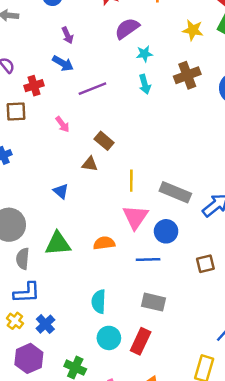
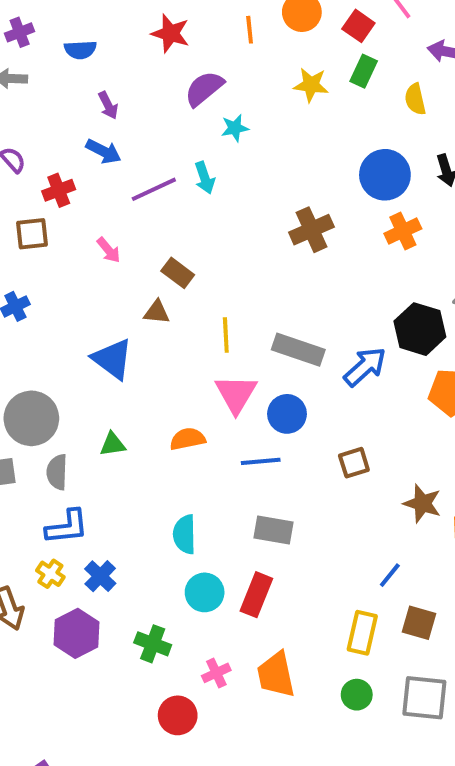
brown cross: (187, 75) -> (311, 230), moved
cyan arrow: (145, 84) -> (205, 178), moved
blue triangle: (61, 191) -> (112, 359), size x1.6
green triangle: (58, 244) -> (113, 444), size x0.6

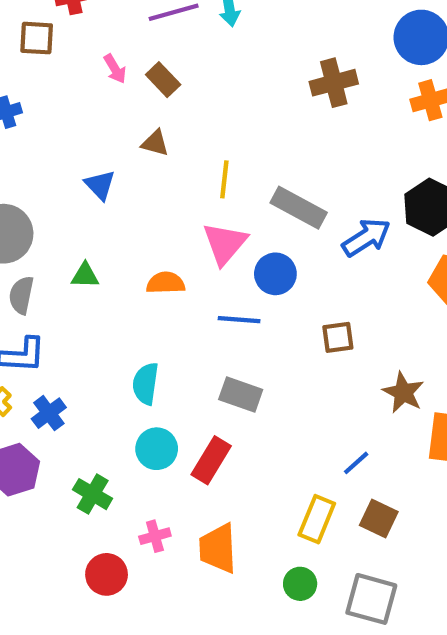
brown rectangle: (178, 273) -> (163, 80), moved
blue triangle: (112, 359) -> (100, 185), size x0.7

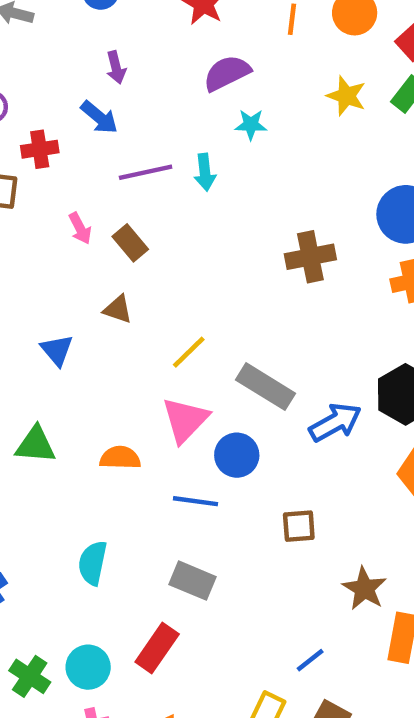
yellow line: (224, 179) -> (189, 352), turned 36
green triangle: (85, 275) -> (36, 445), size x1.4
cyan circle: (157, 449) -> (88, 667), moved

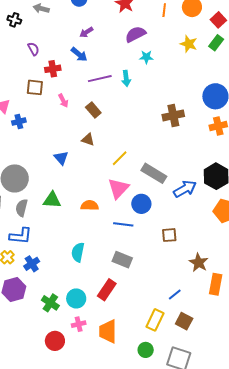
purple arrow: (116, 67) -> (86, 32), turned 72
pink arrow: (80, 228) -> (63, 101), moved

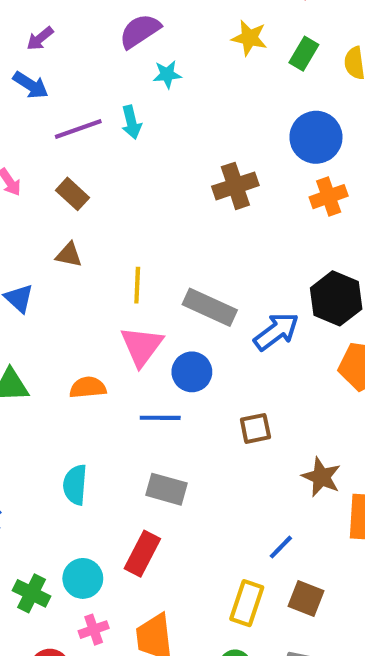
green rectangle: (216, 43) -> (304, 54), moved
yellow line: (120, 158) -> (137, 285), turned -36

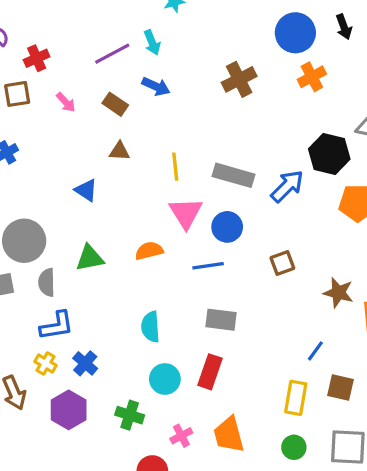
blue arrow: (31, 85) -> (156, 86), moved
cyan circle: (83, 578) -> (165, 379), moved

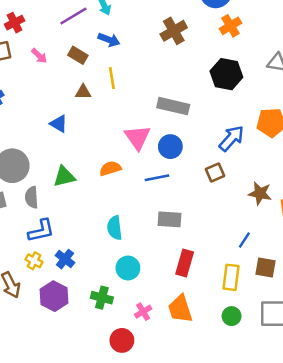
black hexagon: (329, 154) -> (226, 74), moved
yellow line: (175, 167) -> (112, 78), moved
blue arrow: (287, 186) -> (231, 138), moved
red rectangle: (210, 372) -> (185, 263), moved

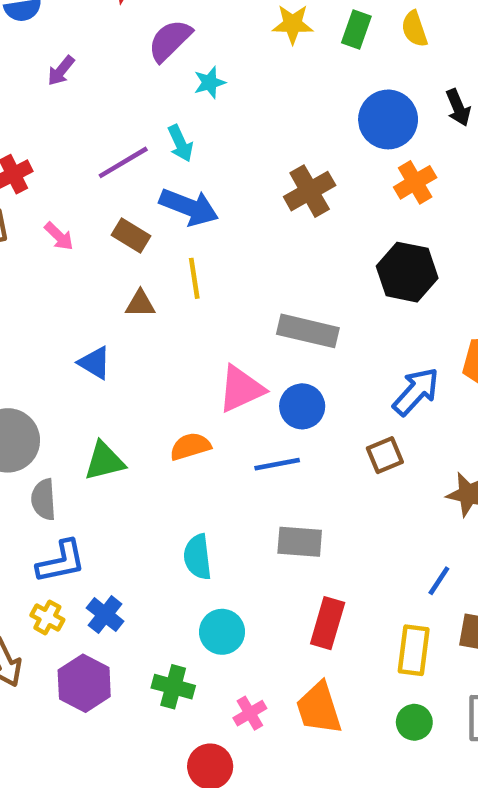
blue arrow: (109, 40) -> (189, 207), size x1.4
pink triangle: (137, 137) -> (241, 389), turned 40

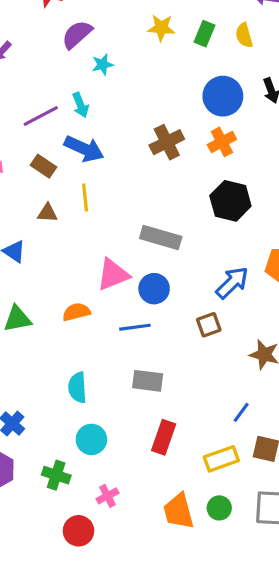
orange cross: (415, 182) -> (222, 142), moved
yellow rectangle: (414, 650) -> (221, 459), turned 60
orange trapezoid: (319, 708) -> (179, 511), moved

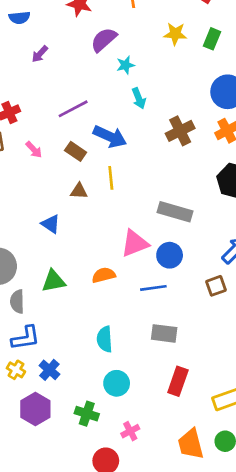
cyan arrow: (80, 105) -> (139, 98), moved

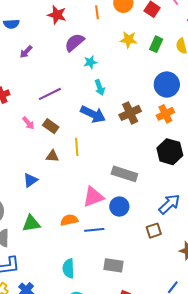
blue arrow: (110, 137) -> (93, 114), moved
pink arrow: (34, 150) -> (28, 123), moved
blue triangle: (51, 224) -> (30, 180), turned 49
blue line: (153, 288) -> (94, 230), moved

